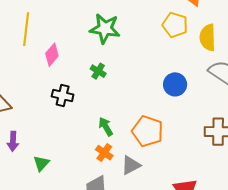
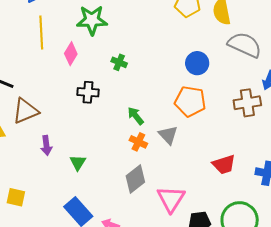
green star: (105, 29) -> (92, 20), moved
orange pentagon: (148, 131) -> (190, 101), moved
gray triangle: (131, 165) -> (168, 135), moved, turned -35

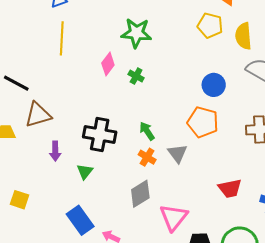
green star: (92, 20) -> (136, 33), moved
pink diamond: (71, 54) -> (108, 64), moved
black cross: (88, 92) -> (100, 135), moved, size x1.5

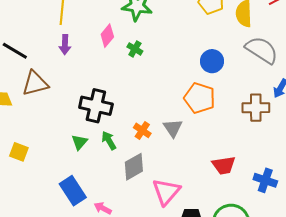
green arrow: (147, 131) -> (109, 141), moved
purple arrow: (55, 151) -> (65, 45), moved
yellow square: (20, 200) -> (19, 152), moved

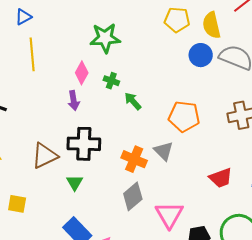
purple arrow: (65, 45) -> (74, 100), moved
blue circle: (212, 61) -> (201, 55), moved
brown triangle: (35, 83) -> (45, 156), moved
orange cross: (142, 130) -> (134, 159), size x1.4
green arrow: (109, 141) -> (133, 101), moved

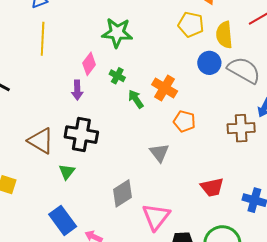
orange pentagon: (184, 116) -> (184, 121), size x0.7
brown triangle: (45, 156) -> (41, 141), turned 48
orange cross: (134, 159) -> (165, 88), moved

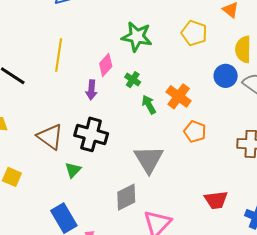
yellow pentagon: (191, 25) -> (194, 33), moved
yellow line: (43, 39) -> (59, 55), moved
gray triangle: (159, 153) -> (149, 159), moved, size x1.5

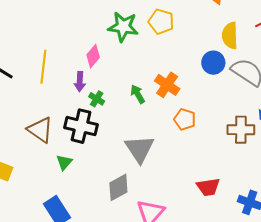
yellow pentagon: (194, 33) -> (161, 22), moved
yellow line: (59, 55) -> (43, 67), moved
green cross: (133, 80) -> (97, 99), moved

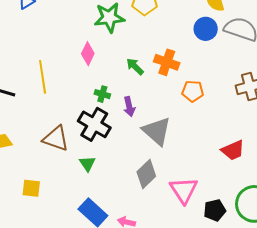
purple arrow: (80, 82) -> (129, 107), moved
green arrow: (138, 94) -> (135, 66), moved
black cross: (81, 126) -> (94, 124), turned 32

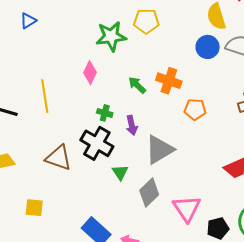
gray triangle: (157, 131) -> (159, 150), turned 48
green triangle: (87, 164) -> (120, 172), moved

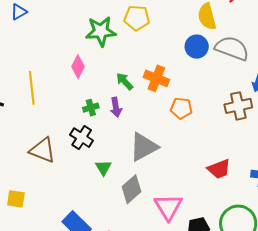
green cross: (105, 113) -> (91, 108), turned -35
purple arrow: (132, 125) -> (116, 107), moved
black cross: (97, 143) -> (82, 138), size x0.7

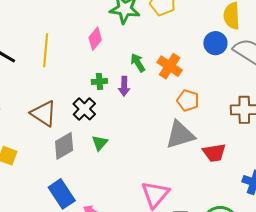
gray triangle: (144, 147) -> (180, 135), moved
red trapezoid: (219, 169) -> (214, 153), moved
gray diamond: (132, 189) -> (64, 146), moved

